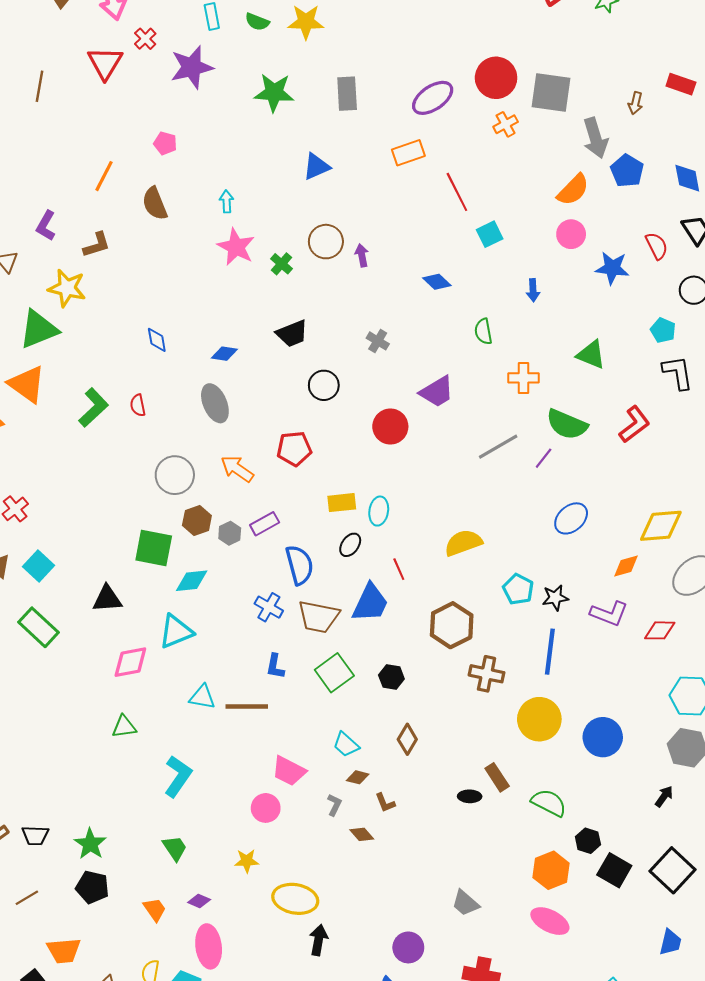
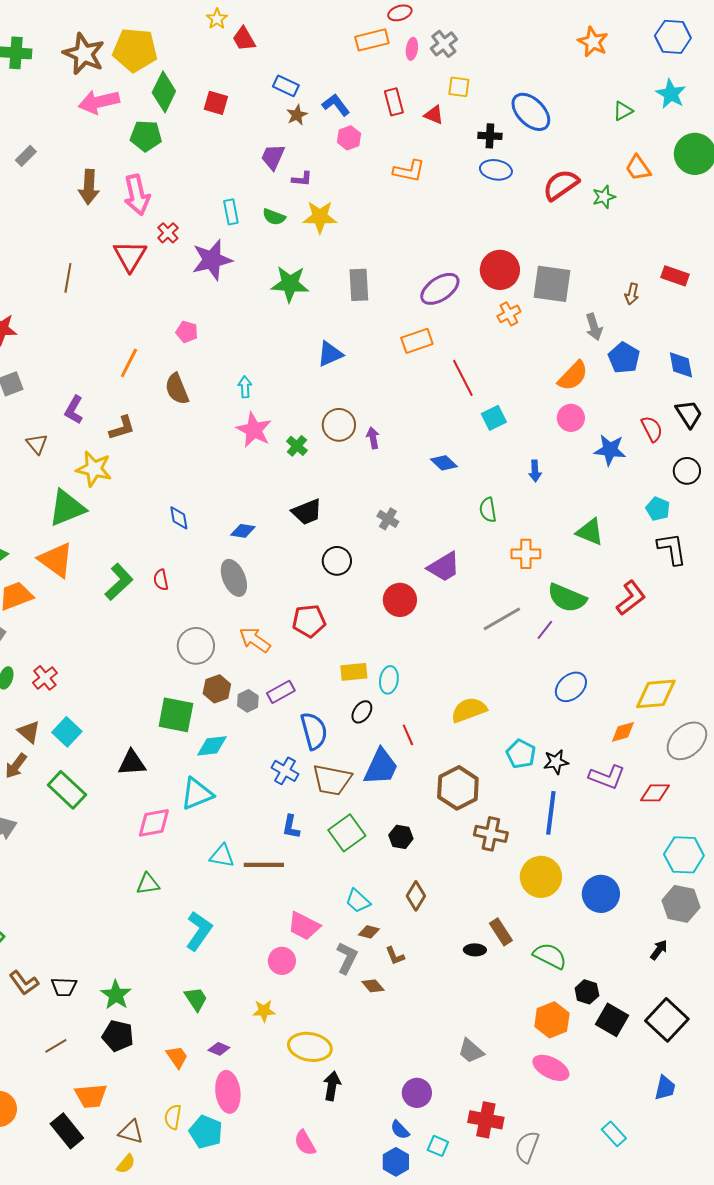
gray arrow: (595, 138) -> (594, 327), size x0.7
gray L-shape: (334, 805) -> (347, 958), size x1.5

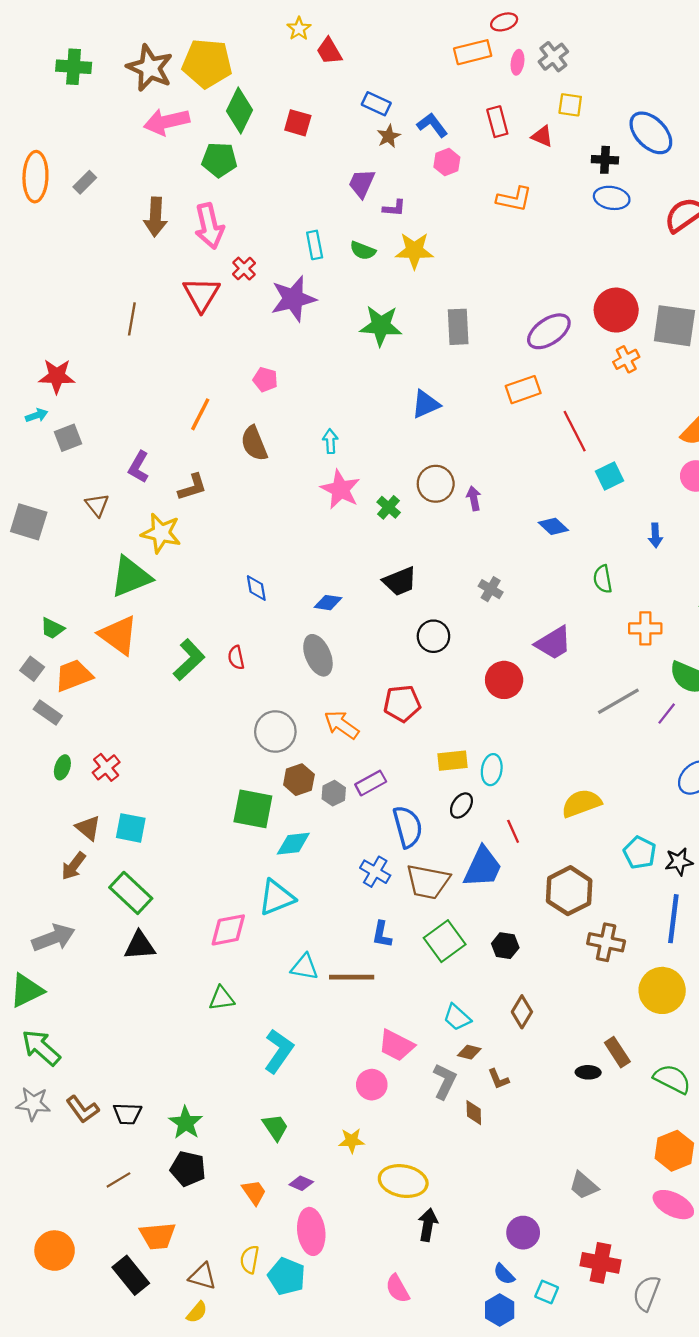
cyan square: (67, 732) -> (131, 828), turned -32
black triangle: (132, 763) -> (140, 946), moved
brown diamond: (373, 986) -> (474, 1113), turned 40

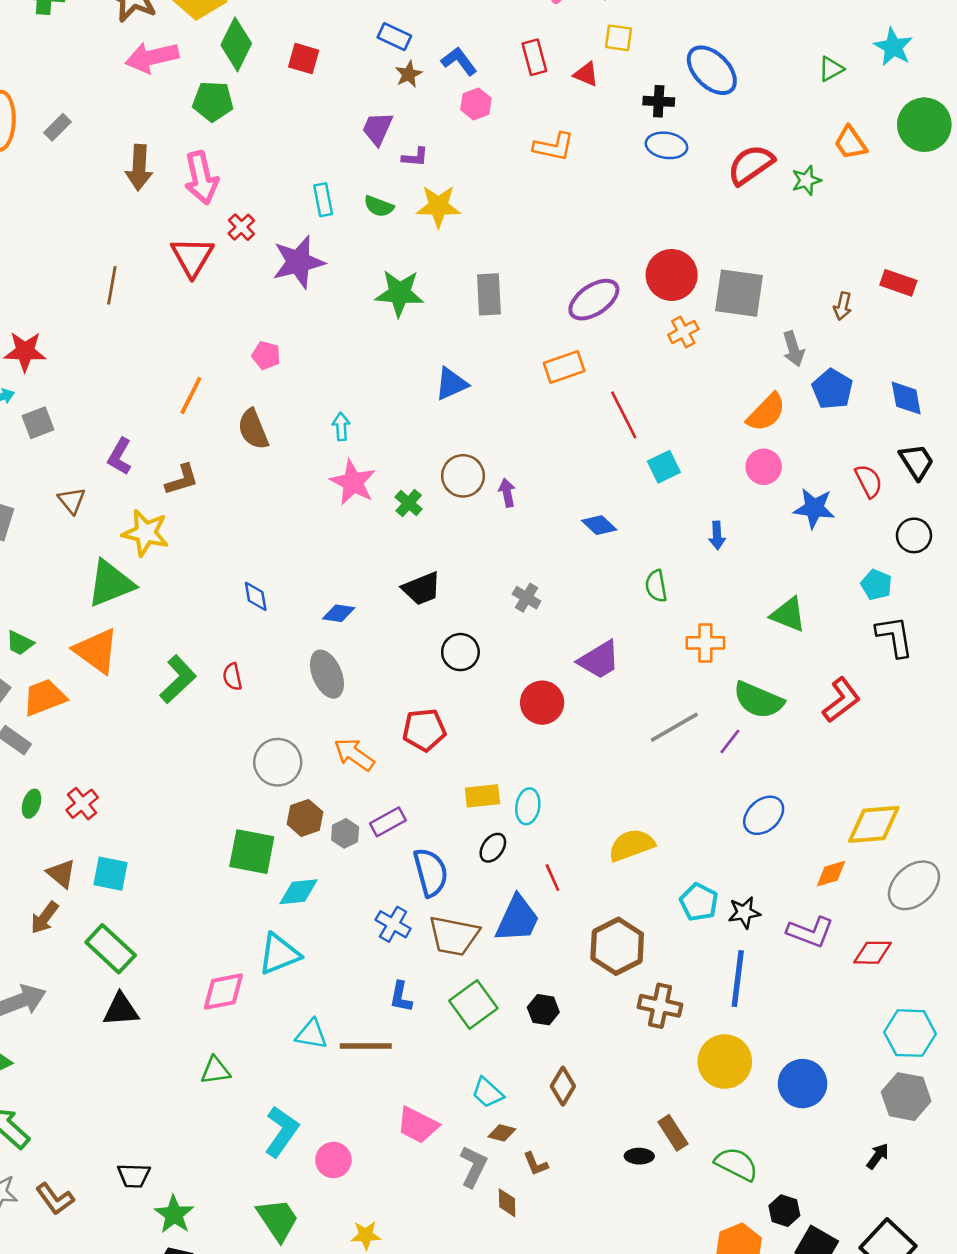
pink circle: (372, 1085) -> (333, 1160), moved
black trapezoid: (127, 1114) -> (134, 1176), moved
green trapezoid: (275, 1127) -> (278, 1220), size x1.4

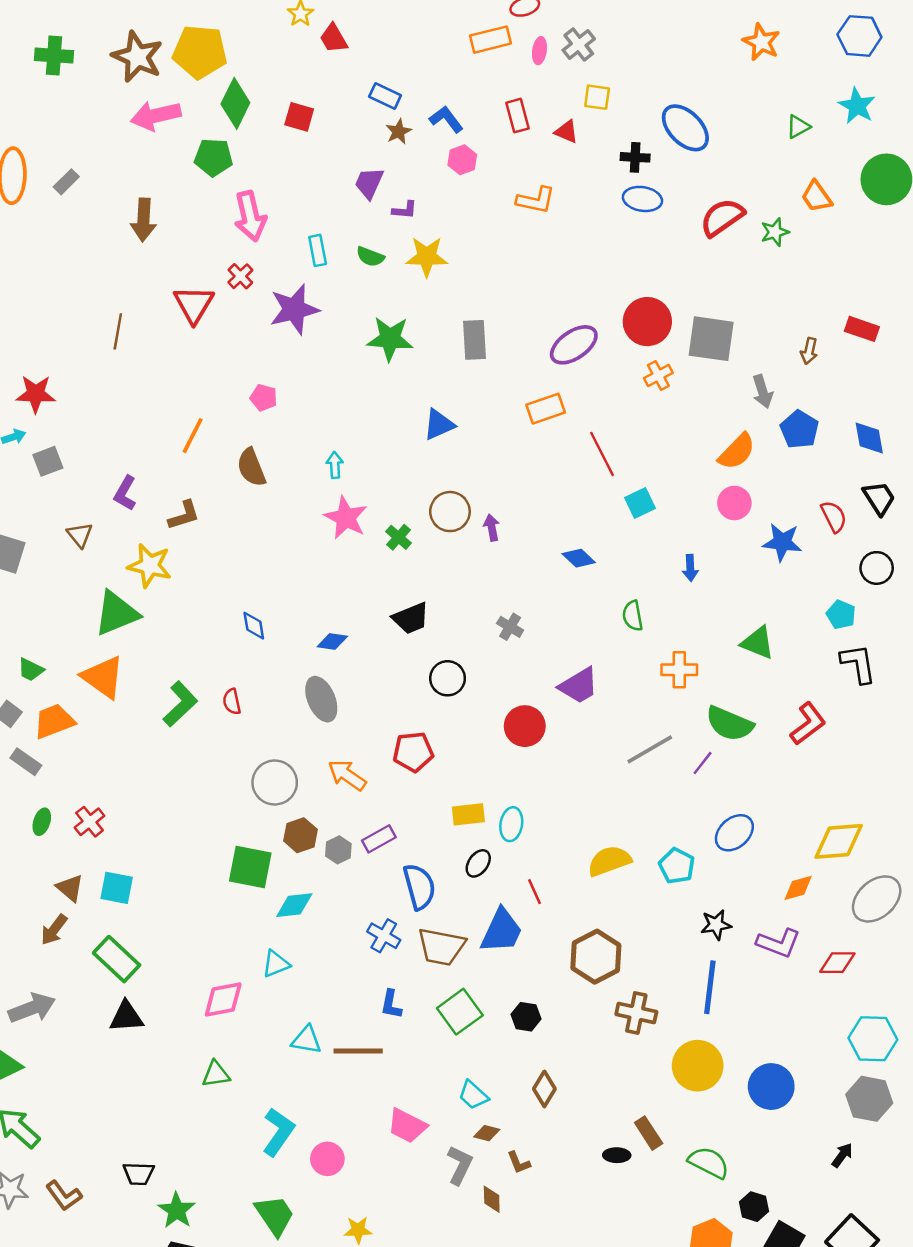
pink arrow: (201, 178) -> (250, 216), moved
cyan pentagon: (699, 902) -> (677, 866), moved
cyan triangle: (279, 954) -> (276, 964), size x0.7

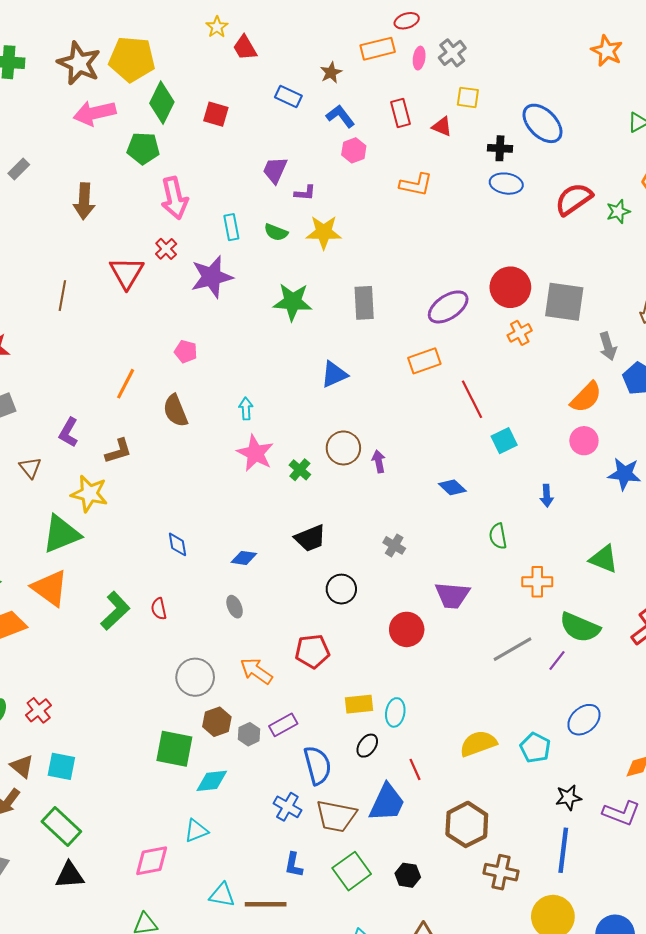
brown star: (399, 132) -> (331, 73), moved
purple trapezoid: (579, 686) -> (452, 595), turned 36
gray ellipse: (321, 699) -> (235, 607), size x0.6

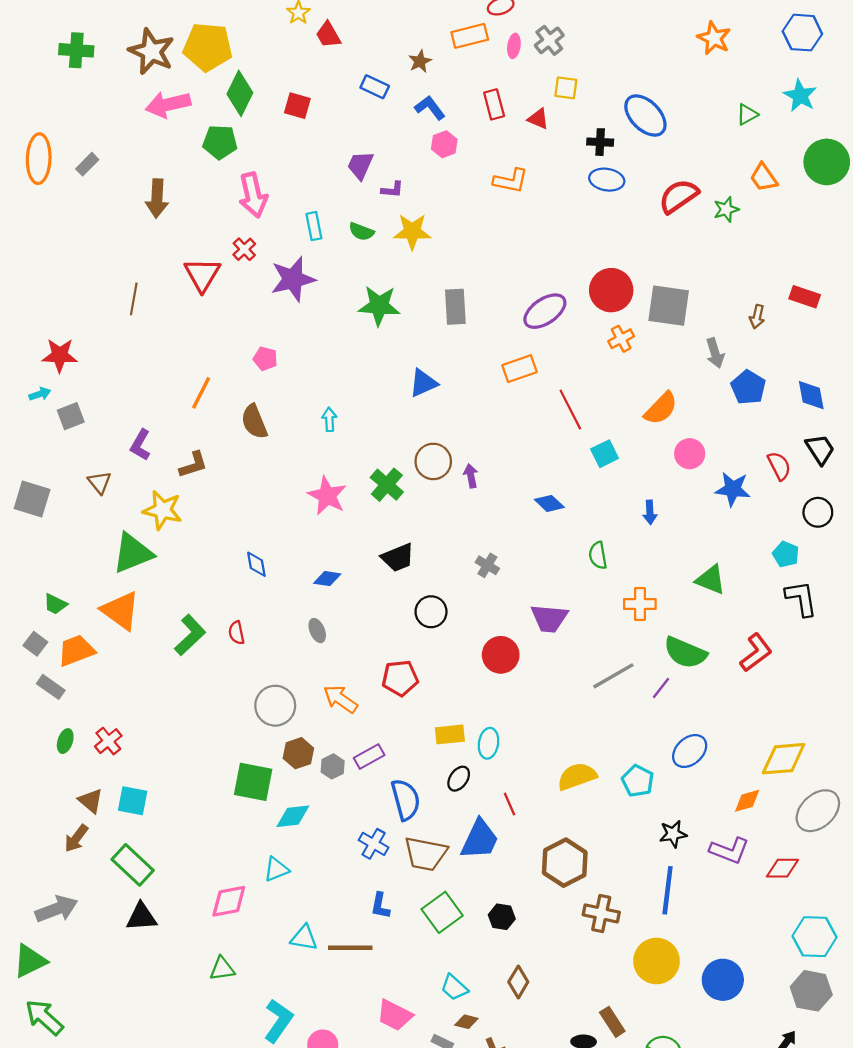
orange semicircle: (586, 397) -> (661, 408), moved
pink star: (255, 453) -> (327, 496), moved
green cross: (300, 470) -> (387, 485), size x1.4

